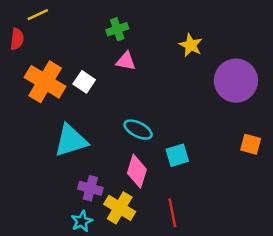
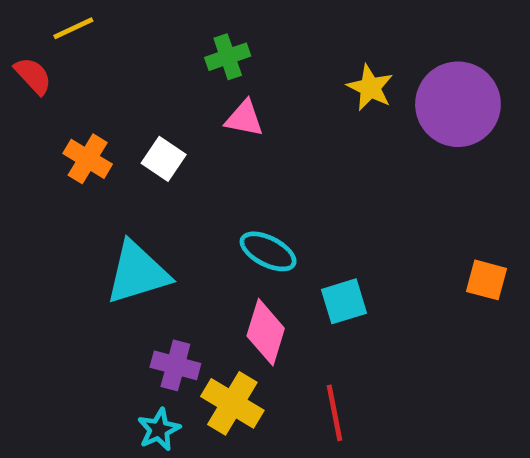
red semicircle: (17, 39) -> (33, 76), turned -50
purple circle: (236, 81) -> (458, 104), moved
orange cross: (45, 82) -> (88, 159), size x0.6

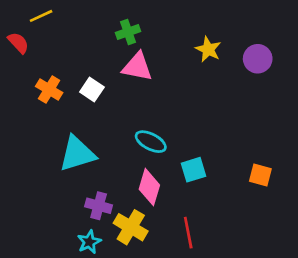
purple circle: (458, 104) -> (258, 59), size x0.6
pink triangle: (244, 118) -> (137, 67), size x1.4
orange square: (486, 280) -> (260, 175), moved

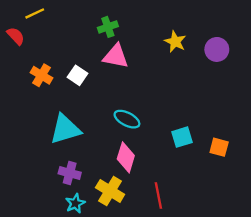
cyan square: (193, 170) -> (182, 137), moved
purple cross: (99, 206) -> (70, 173), moved

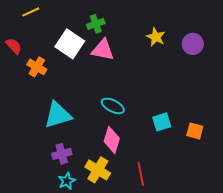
red semicircle: (16, 36) -> (14, 46), moved
white square: (77, 75) -> (70, 44), moved, size x1.6
purple cross: (70, 173) -> (62, 154), turned -30

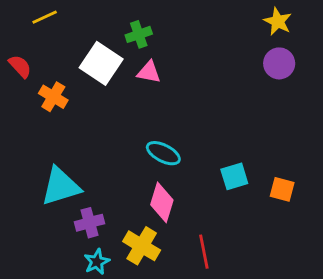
yellow star: (156, 37) -> (278, 21), moved
pink triangle: (103, 50) -> (149, 72), size x0.7
cyan triangle: (58, 115) -> (61, 186), moved

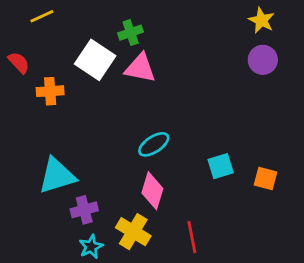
pink triangle: (149, 72) -> (140, 68), size x1.4
orange cross: (53, 97) -> (50, 91), turned -35
cyan ellipse: (163, 153) -> (154, 144), turned -60

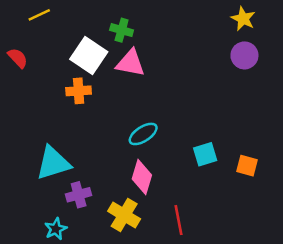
green cross: (131, 33) -> (122, 30), turned 35
orange cross: (50, 91) -> (79, 91), moved
cyan star: (91, 247) -> (56, 229), moved

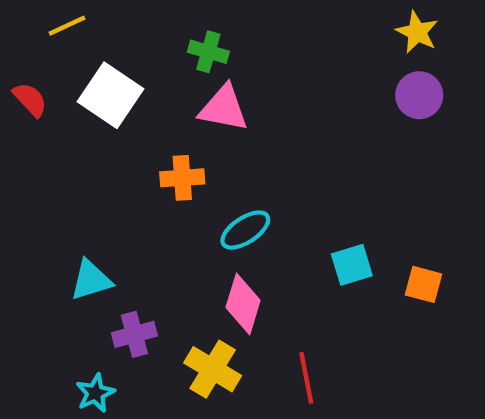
white square: (89, 55) -> (110, 95), moved
orange cross: (79, 91) -> (182, 178), moved
cyan triangle: (53, 163) -> (91, 280), size x0.7

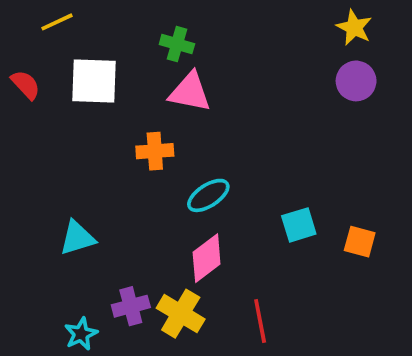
white square: (110, 95) -> (94, 81), turned -32
pink diamond: (243, 304) -> (207, 258), turned 36
purple cross: (134, 334) -> (131, 306), moved

